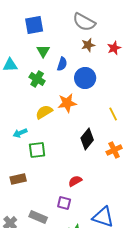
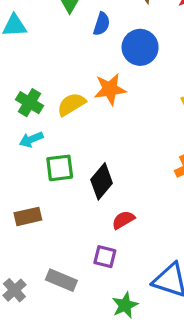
green cross: (37, 79) -> (30, 103), moved
black diamond: (87, 139) -> (102, 181), moved

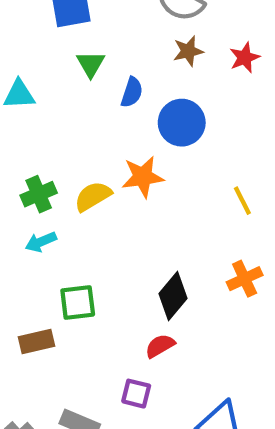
green cross: (30, 103) -> (39, 194), turned 36
green square: (60, 168) -> (78, 303), moved
black diamond: (102, 181) -> (173, 296), moved

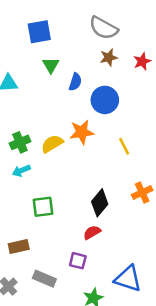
yellow line: (242, 201) -> (124, 146), moved
brown rectangle: (36, 342) -> (19, 247), moved

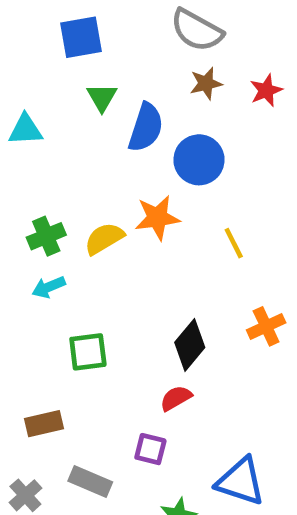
blue semicircle: (75, 82) -> (146, 127), size x1.5

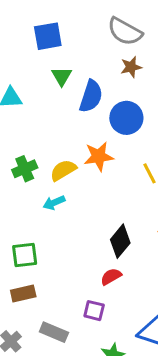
cyan arrow: (49, 287) -> (54, 203), moved
green square: (88, 352) -> (25, 255), moved

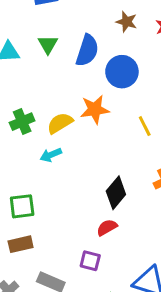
brown star: (131, 67) -> (127, 22), turned 30
green triangle: (62, 76) -> (48, 44), moved

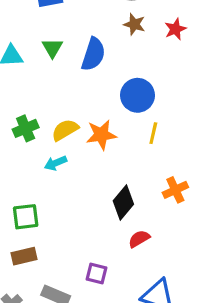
blue circle: (122, 72) -> (138, 95), moved
orange star: (95, 109) -> (101, 135), moved
yellow line: (145, 126) -> (153, 133), turned 40
red semicircle: (107, 228) -> (139, 239), moved

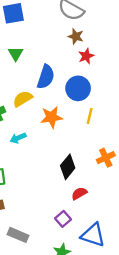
red star: (175, 29) -> (86, 56), moved
blue semicircle: (93, 54) -> (46, 77), moved
yellow semicircle: (65, 130) -> (23, 99), moved
purple square: (97, 273) -> (63, 219), moved, turned 35

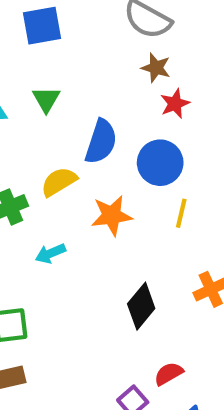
red semicircle: (79, 193) -> (169, 374), moved

